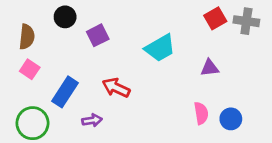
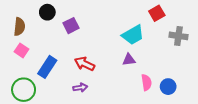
gray cross: (246, 21) -> (178, 36), moved
cyan trapezoid: (160, 48) -> (133, 35), moved
purple triangle: (210, 68) -> (129, 60), moved
purple arrow: (92, 120) -> (80, 88), moved

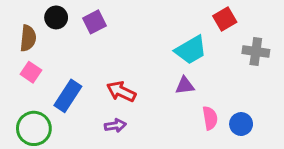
black circle: (47, 12) -> (56, 17), moved
purple square: (71, 26) -> (95, 22), moved

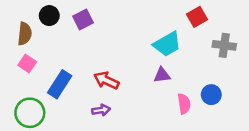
blue circle: (241, 124) -> (211, 95), moved

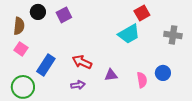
red square: (197, 17) -> (142, 13), moved
purple triangle: (162, 75) -> (111, 75), moved

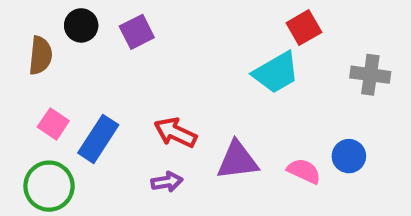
pink square: (21, 49) -> (53, 124), moved
purple triangle: (111, 75) -> (237, 160), size x1.5
pink semicircle: (142, 80) -> (304, 171), turned -56

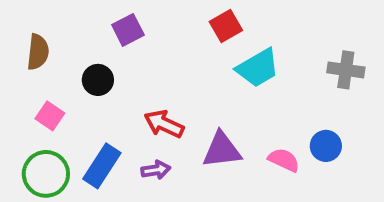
black circle: (81, 25) -> (98, 80), moved
red square: (304, 28) -> (226, 26), moved
blue rectangle: (98, 139) -> (102, 166), moved

